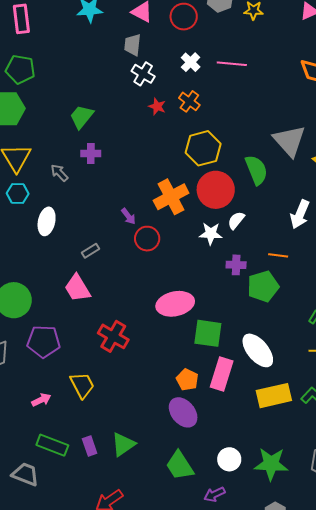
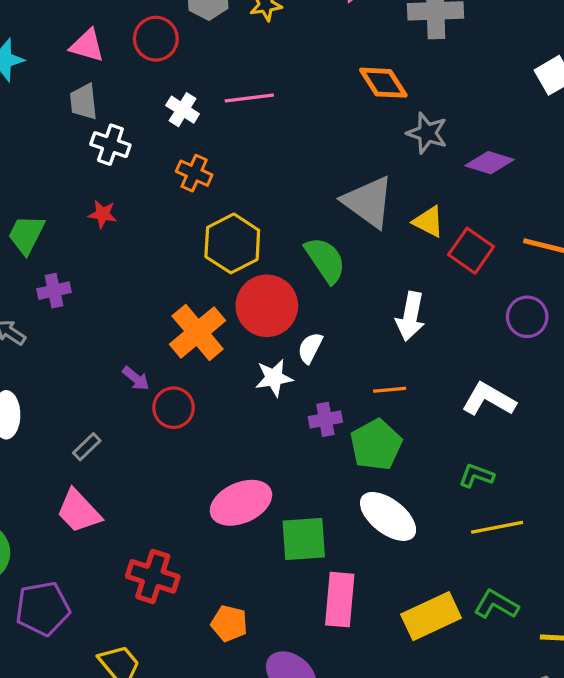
red star: (157, 106) -> (103, 214), moved
white ellipse: (258, 350) -> (388, 516), moved
orange pentagon: (187, 380) -> (229, 623), moved

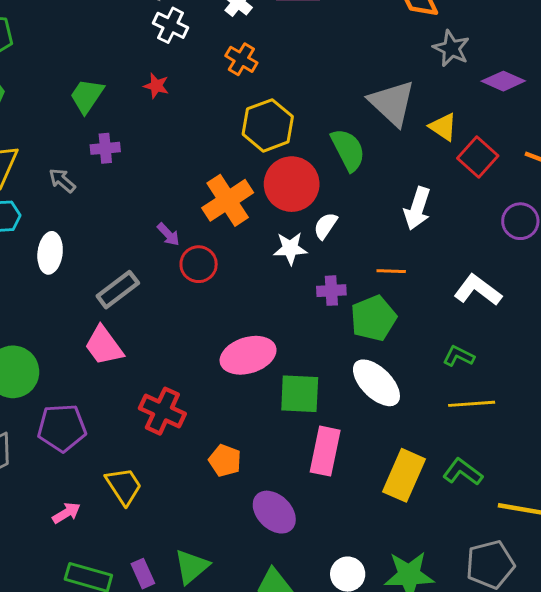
gray rectangle: (87, 447) -> (118, 290), size x1.6
yellow rectangle: (431, 616) -> (404, 475), turned -48

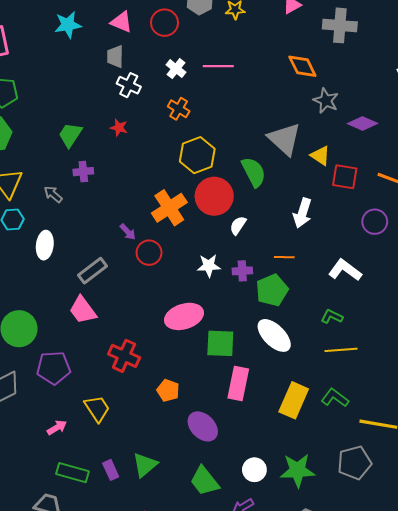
red square: (478, 157) -> (345, 177), turned -32
white star: (290, 248) -> (209, 266), moved

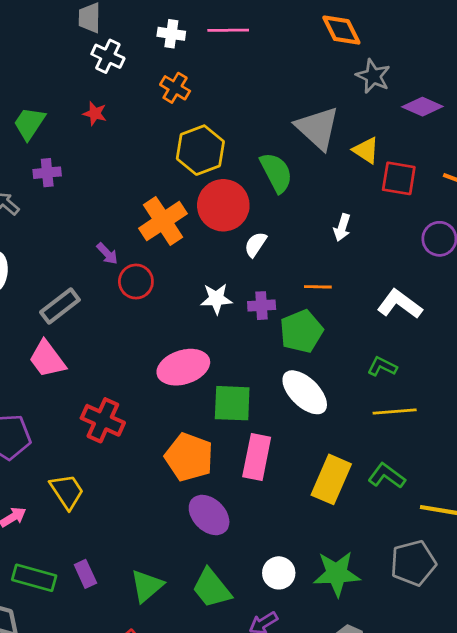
white cross: (176, 69) -> (171, 34), turned -30
white arrow: (302, 213) -> (342, 227), size x0.7
orange pentagon: (168, 390) -> (189, 457), moved, size x1.6
green triangle: (145, 465) -> (147, 586), moved

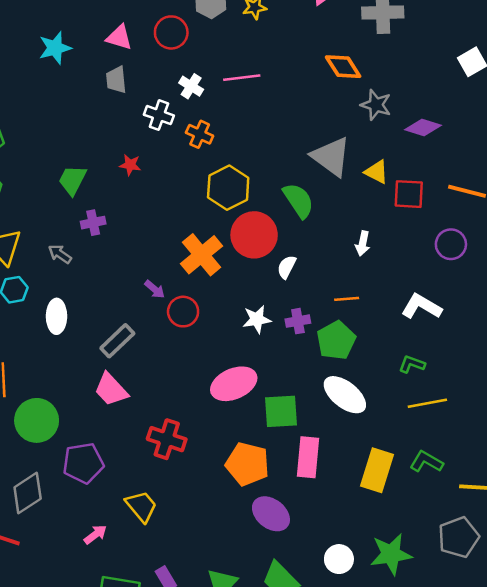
white cross: (171, 34) -> (191, 86), turned 30
white cross: (108, 56) -> (159, 115), moved

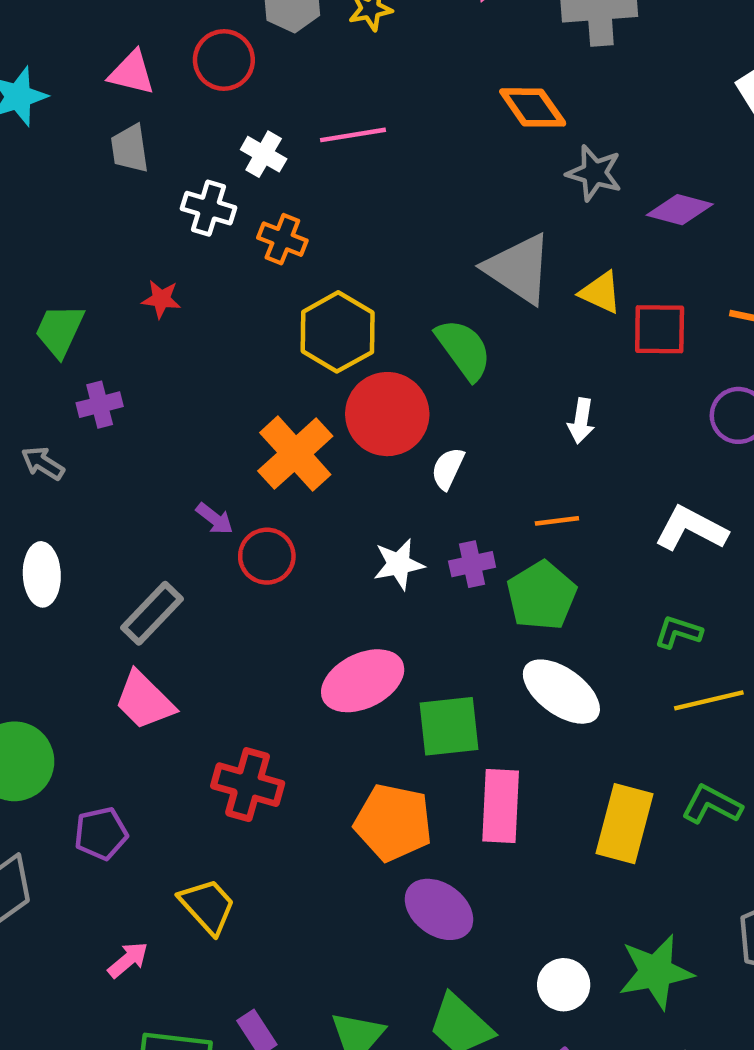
purple pentagon: (83, 463) -> (101, 833), size x0.7

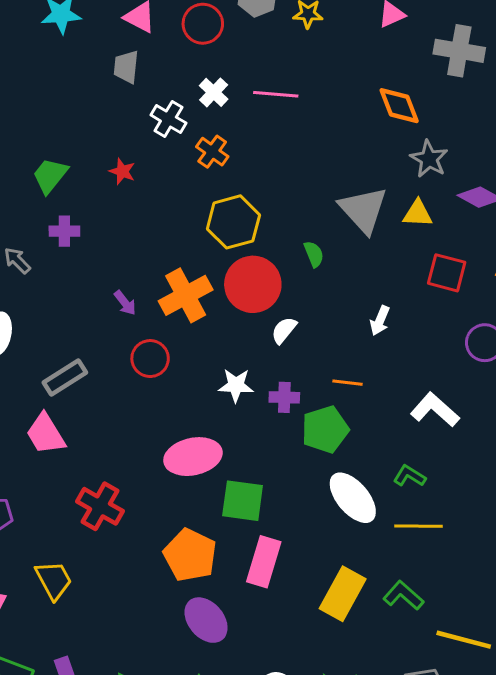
yellow triangle: (601, 292) -> (418, 214), moved, turned -36
green semicircle: (464, 349) -> (314, 254), size x0.6
purple arrow: (215, 519) -> (125, 303), moved
white ellipse: (561, 692) -> (353, 498), moved

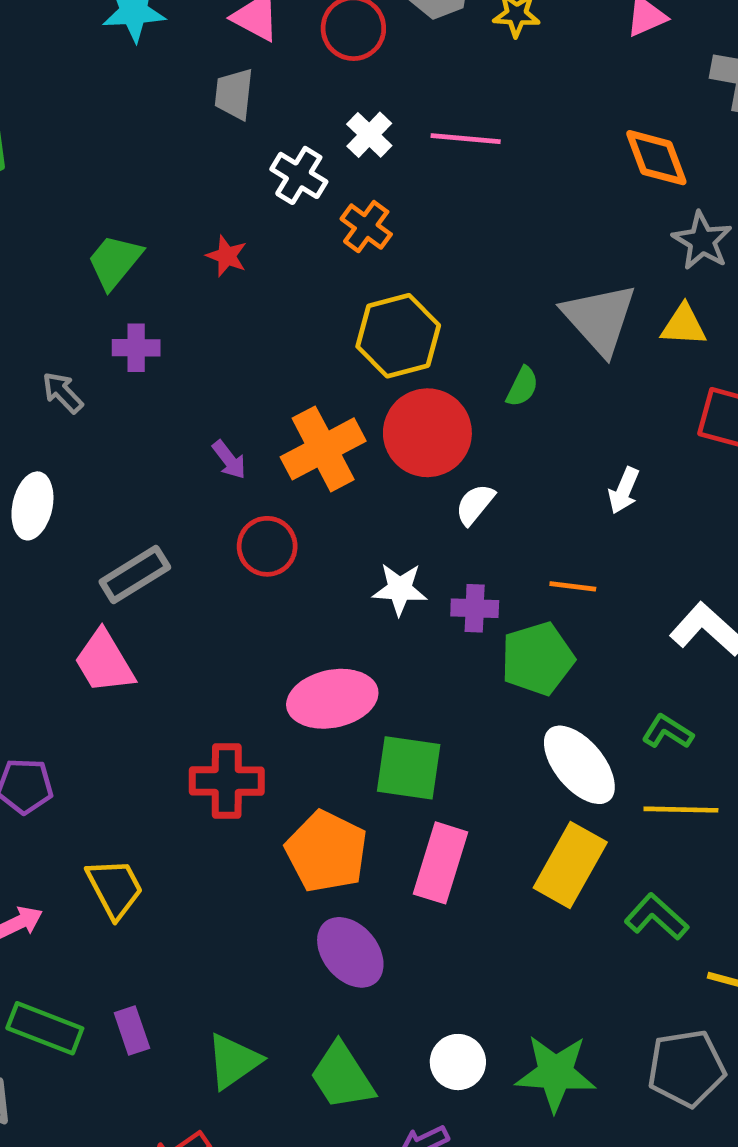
green semicircle: (314, 254) -> (522, 387), turned 48
red cross: (100, 506) -> (227, 781), moved, turned -30
yellow rectangle: (343, 594) -> (570, 865), moved

